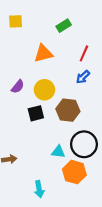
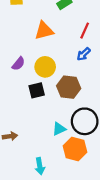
cyan triangle: (58, 152) -> (59, 129), turned -32

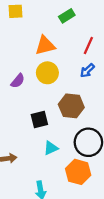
yellow circle: (45, 67) -> (47, 73), moved
black square: (37, 90) -> (39, 120), moved
cyan triangle: (59, 129) -> (51, 148), moved

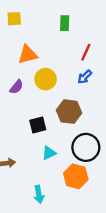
green rectangle: (67, 16) -> (65, 23), turned -56
orange triangle: (45, 45) -> (28, 54), moved

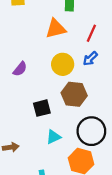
orange triangle: (28, 54) -> (56, 29), moved
yellow circle: (46, 79) -> (63, 64), moved

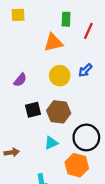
red line: (91, 33) -> (88, 31), moved
brown hexagon: (74, 94) -> (59, 112), moved
black square: (42, 108) -> (33, 110), moved

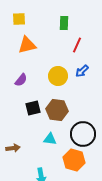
red line: (88, 31) -> (77, 45), moved
orange triangle: (53, 43) -> (27, 45), moved
cyan triangle: (51, 143) -> (50, 139), turned 32

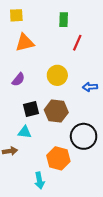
blue arrow: (82, 71) -> (90, 87), moved, turned 40
cyan triangle: (50, 139) -> (25, 132), moved
orange hexagon: (74, 160) -> (58, 158), moved

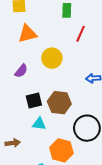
yellow circle: (57, 75) -> (52, 58), moved
cyan triangle: (25, 132) -> (39, 124), moved

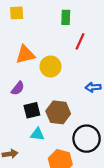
orange triangle: (28, 34) -> (25, 54), moved
purple semicircle: (21, 71) -> (18, 88), moved

